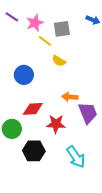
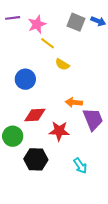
purple line: (12, 17) -> (13, 18), turned -40
gray square: (62, 29) -> (76, 22), moved, turned 30
cyan arrow: (76, 157) -> (80, 166), size x0.7

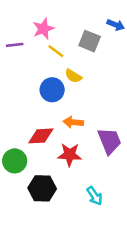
purple line: (13, 18) -> (15, 45), moved
gray square: (76, 22) -> (90, 41), moved
blue circle: (25, 79) -> (52, 90), moved
orange arrow: (74, 102) -> (73, 122), moved

